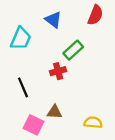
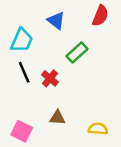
red cross: (58, 71) -> (50, 78), moved, turned -35
black line: (23, 87) -> (24, 72), moved
pink square: (34, 125) -> (22, 131), moved

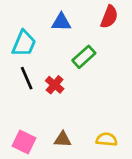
blue triangle: (56, 21) -> (61, 22), turned -36
brown triangle: (57, 118) -> (63, 139), moved

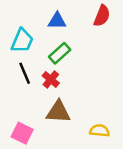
green rectangle: (84, 57) -> (60, 53), moved
brown triangle: (63, 139) -> (58, 112), moved, size x1.5

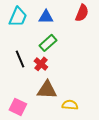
cyan trapezoid: (22, 41) -> (18, 17), moved
yellow semicircle: (99, 131) -> (70, 105), moved

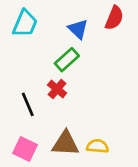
blue triangle: (46, 17) -> (78, 29), moved, turned 42
black line: (20, 59) -> (28, 104), moved
brown triangle: (47, 90) -> (65, 143), moved

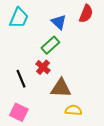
brown triangle: (65, 143) -> (61, 88), moved

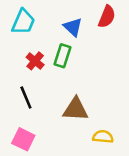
green rectangle: (50, 45) -> (62, 56), turned -30
red cross: (43, 67) -> (35, 61), moved
yellow semicircle: (73, 110) -> (103, 137), moved

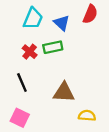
cyan trapezoid: (23, 22) -> (33, 19), moved
green rectangle: (62, 56) -> (53, 47), turned 60

